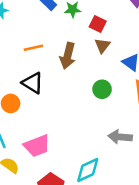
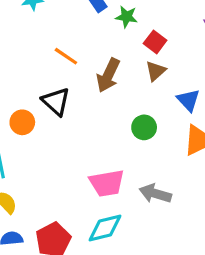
orange line: (33, 48) -> (66, 56), turned 36
pink trapezoid: (37, 146) -> (107, 183), moved

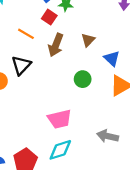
red square: (155, 42) -> (49, 17), moved
black triangle: (56, 101) -> (21, 65), turned 35
gray arrow: (155, 194) -> (108, 136), moved

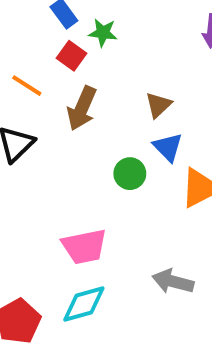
brown triangle: (88, 40) -> (158, 105), moved
blue triangle: (112, 58) -> (168, 147), moved

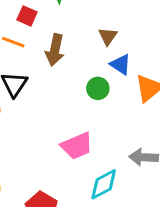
red square: (71, 56) -> (27, 16), moved
cyan diamond: (84, 304) -> (104, 184), moved

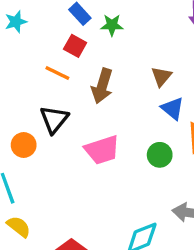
green circle: (98, 88) -> (160, 155), moved
pink trapezoid: (77, 146) -> (102, 150), moved

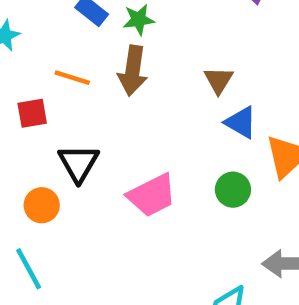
red square: (75, 46) -> (32, 113), moved, turned -30
orange line: (57, 73) -> (72, 78), moved
brown arrow: (102, 86) -> (133, 71), moved

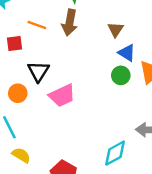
green circle: (233, 190) -> (121, 75), moved
pink trapezoid: (152, 195) -> (62, 96), moved

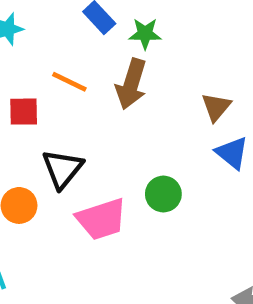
green circle: (121, 75) -> (163, 194), moved

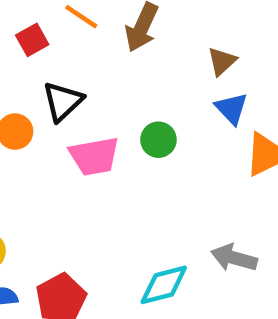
red square: (24, 112) -> (32, 40), turned -36

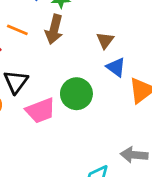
green circle: (158, 140) -> (76, 94), size x1.5

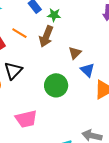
brown triangle: (105, 40) -> (75, 53), moved
pink trapezoid: (40, 111) -> (26, 119), moved

